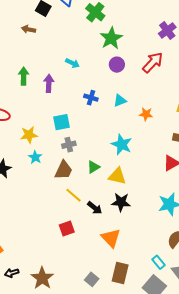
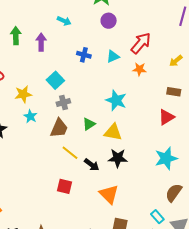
red arrow: (153, 62) -> (141, 43), moved
cyan square: (61, 122) -> (55, 80), turned -30
red square: (67, 228) -> (65, 186), turned 35

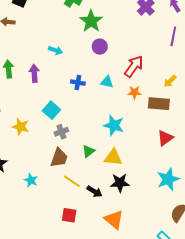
cyan triangle: (113, 57) -> (107, 82), turned 40
brown rectangle: (174, 92) -> (159, 104), moved, size x1.5
yellow star: (23, 94) -> (21, 127), turned 30
cyan star: (30, 116) -> (31, 180), moved

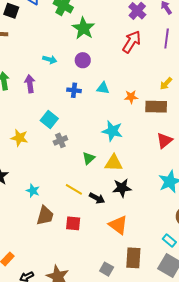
purple circle: (100, 47) -> (83, 60), moved
red arrow: (134, 66) -> (132, 42), moved
brown trapezoid: (59, 158) -> (45, 216), moved

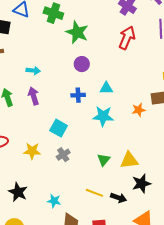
cyan arrow: (50, 60) -> (33, 71), moved
orange star: (131, 97) -> (139, 110), moved
cyan star: (112, 131) -> (103, 116), moved
gray cross: (60, 140) -> (63, 155), moved

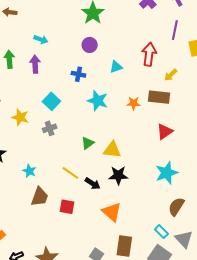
red arrow: (127, 38) -> (149, 54), moved, turned -30
cyan triangle: (106, 88) -> (116, 67), moved, turned -32

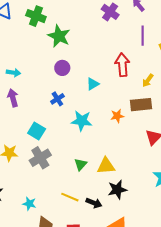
blue cross: (78, 74) -> (57, 99), turned -32
gray cross: (50, 128) -> (40, 158), size x1.5

